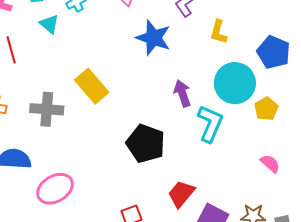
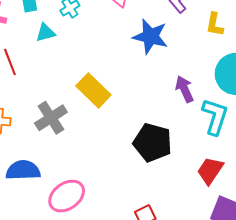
cyan triangle: (49, 24) -> (45, 33), turned -50
gray cross: (47, 109) -> (51, 118), turned -32
red trapezoid: (181, 194) -> (210, 171), moved

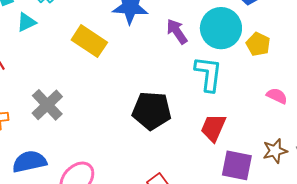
purple arrow: (184, 89) -> (177, 31), moved
yellow rectangle: (93, 90) -> (89, 41), moved

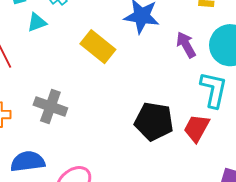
gray cross: (47, 105) -> (50, 107), turned -32
red trapezoid: (213, 128) -> (197, 128), moved

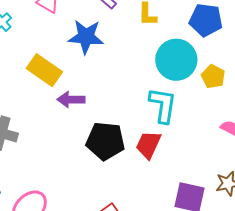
purple arrow: (186, 45) -> (71, 100), moved, turned -56

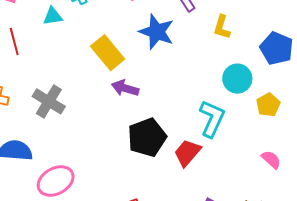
cyan circle: (176, 60) -> (237, 79), size x0.7
black pentagon: (105, 141) -> (147, 137), turned 30

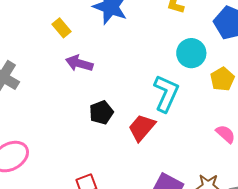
yellow rectangle: (108, 53) -> (61, 28), size x0.6
black pentagon: (147, 137) -> (101, 112), size x0.6

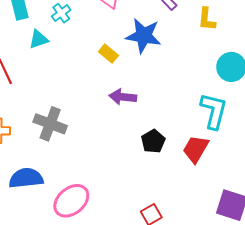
yellow rectangle: (61, 28) -> (108, 54), moved

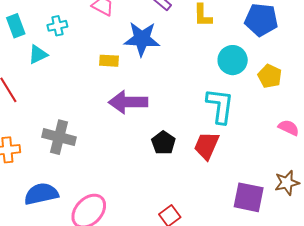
cyan cross: (61, 13) -> (57, 26), turned 30
yellow rectangle: (108, 54) -> (109, 61), turned -30
purple arrow: (123, 97) -> (128, 102), size x1.4

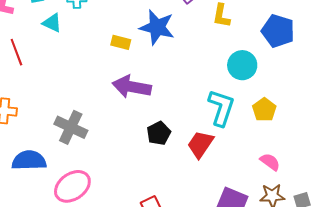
cyan triangle: (38, 54) -> (52, 23), turned 40
yellow pentagon: (270, 76) -> (264, 110), moved
pink semicircle: (289, 128) -> (270, 162), moved
gray cross: (59, 137) -> (71, 127), moved

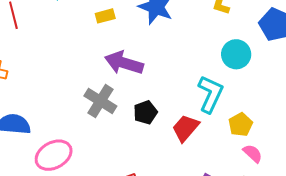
yellow rectangle: (121, 42) -> (105, 16), moved, turned -36
yellow pentagon: (264, 110) -> (241, 125), moved
gray cross: (71, 127) -> (100, 101), moved

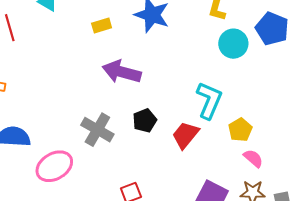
cyan circle: (236, 54) -> (233, 44), moved
gray cross: (100, 101) -> (97, 130), moved

